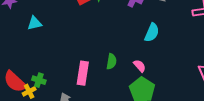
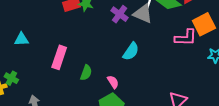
cyan triangle: (35, 23) -> (21, 39), moved
pink rectangle: (83, 73) -> (59, 57), moved

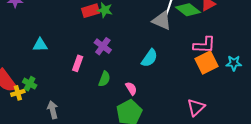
purple cross: (120, 14) -> (103, 46), moved
orange square: (204, 24) -> (207, 63), moved
pink rectangle: (59, 57) -> (78, 63), size x0.7

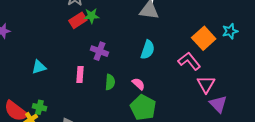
pink L-shape: (204, 45) -> (189, 61), moved, turned -115

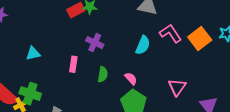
pink L-shape: (189, 61) -> (170, 33), moved
pink triangle: (206, 84) -> (177, 87), moved
green cross: (39, 107) -> (30, 94), size x1.5

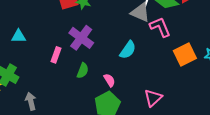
pink L-shape: (170, 33) -> (160, 27), moved
purple cross: (95, 43) -> (81, 38), size x1.4

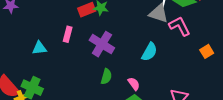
pink rectangle: (56, 55) -> (68, 34), moved
orange square: (185, 55) -> (207, 51), size x0.6

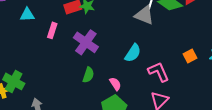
pink L-shape: (180, 26) -> (158, 72), moved
cyan triangle: (39, 48) -> (27, 15), moved

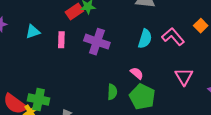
pink L-shape: (158, 72) -> (173, 37), moved
green semicircle: (88, 75) -> (112, 92), moved

